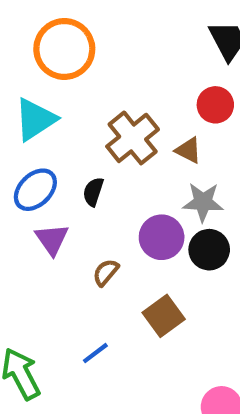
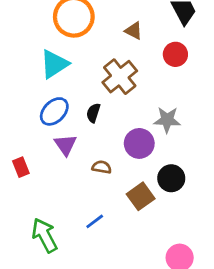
brown triangle: (188, 150) -> (134, 31), moved
black circle: (209, 250) -> (171, 178), moved
brown semicircle: (106, 272) -> (102, 167), turned 60

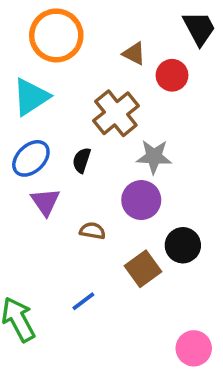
red circle: (175, 54) -> (172, 75), moved
gray star: (167, 120) -> (154, 157), moved

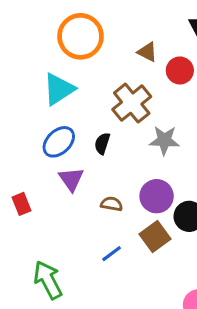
purple circle: (141, 200) -> (157, 196), moved
blue line: (83, 301) -> (112, 254), moved

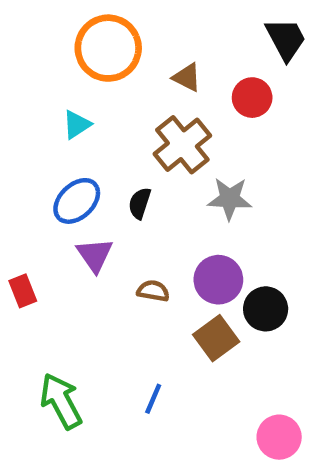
brown triangle: (147, 52) -> (187, 77), moved
cyan triangle: (59, 89) -> (77, 125), size x0.6
blue line: (112, 254) -> (153, 399), moved, turned -30

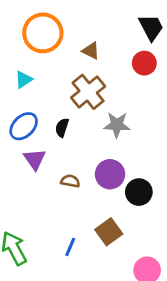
red circle: (252, 98) -> (144, 63), moved
brown square: (216, 338) -> (109, 232), moved

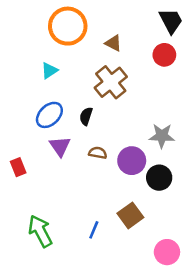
gray star: (117, 125) -> (162, 136), moved
brown semicircle: (70, 181) -> (98, 153), moved

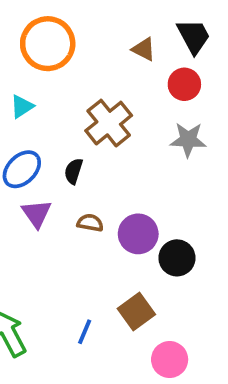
brown triangle: (113, 43) -> (144, 49), moved
gray star: (162, 136) -> (188, 140), moved
pink circle: (167, 252) -> (170, 360), moved

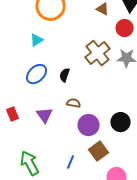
brown cross: (109, 123) -> (98, 53), moved
purple triangle: (37, 214) -> (45, 115), moved
purple circle: (138, 234) -> (89, 125), moved

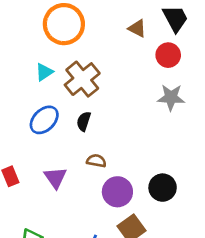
brown cross: (98, 53) -> (82, 79), moved

